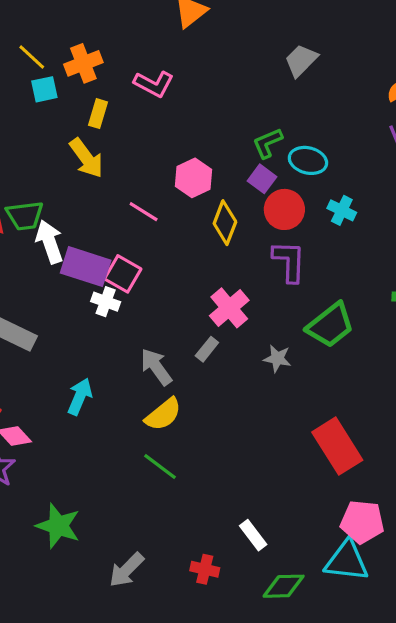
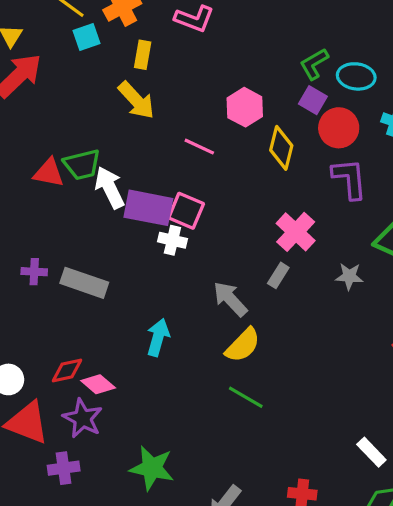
white rectangle: (253, 535) -> (371, 452), moved

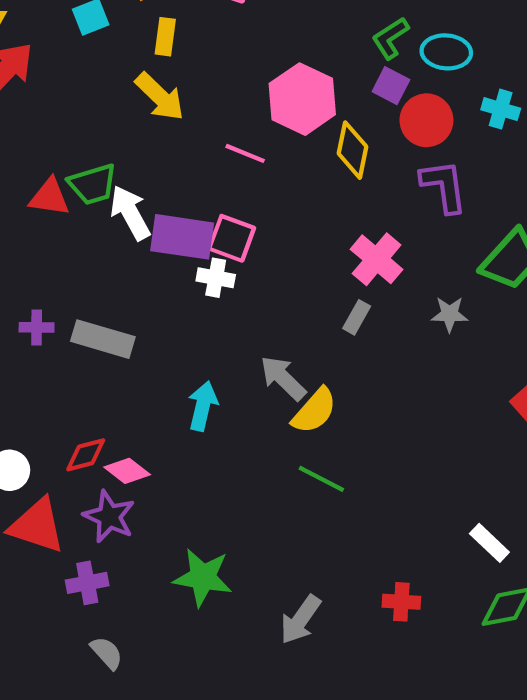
pink hexagon: (245, 107) -> (302, 99), size x1.4
gray arrow: (230, 299) -> (283, 378), moved

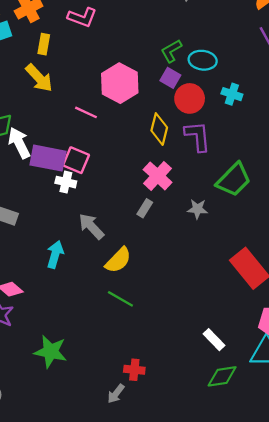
yellow diamond: (352, 150) -> (159, 129), moved
gray arrow: (283, 378) -> (91, 226), moved
red cross: (401, 602) -> (134, 370), moved
gray arrow: (300, 620) -> (116, 394), moved, size x0.7

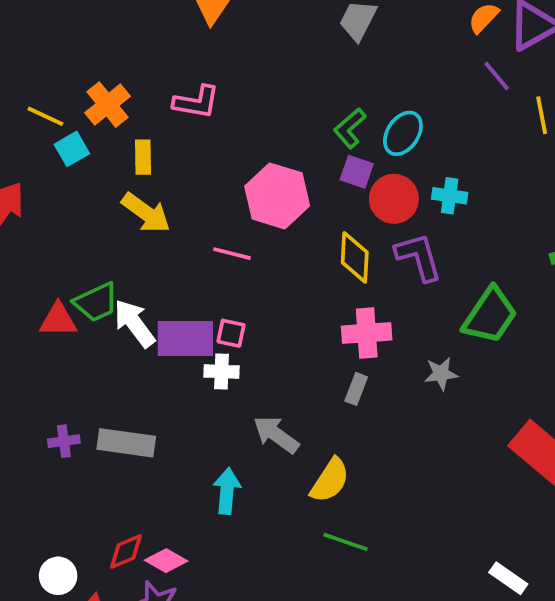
cyan ellipse: (203, 60) -> (403, 133), turned -52
cyan cross: (232, 94) -> (450, 196), moved
pink square: (76, 160) -> (231, 333), size x0.7
pink cross: (158, 176) -> (367, 333), turned -36

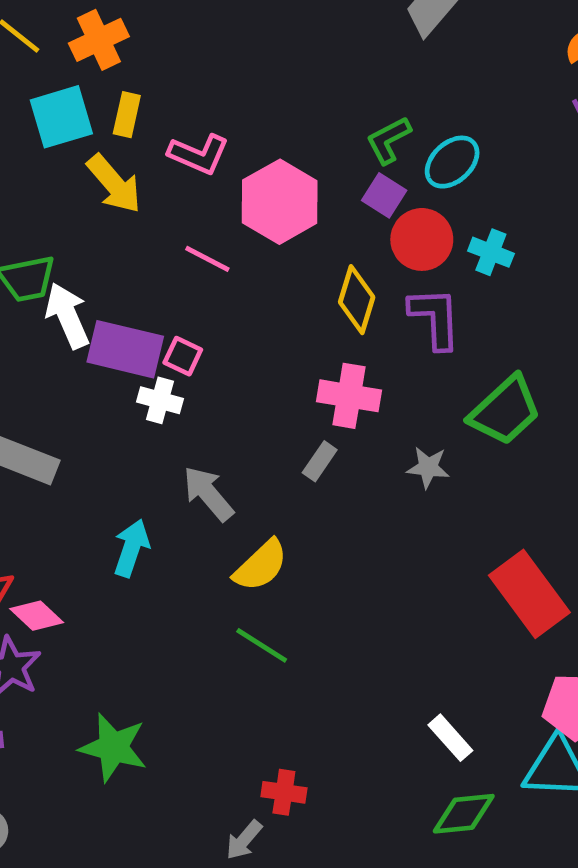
pink L-shape: (196, 102) -> (199, 154), moved
cyan square: (72, 149) -> (61, 117), moved, size x1.5

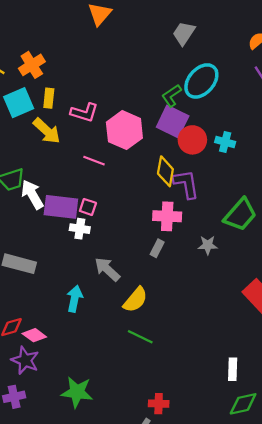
cyan ellipse: (452, 162) -> (201, 81), moved, size x1.4
purple square: (384, 195) -> (173, 121), size x1.6
purple L-shape: (435, 318) -> (186, 184), moved
white rectangle: (450, 738) -> (233, 369), turned 50

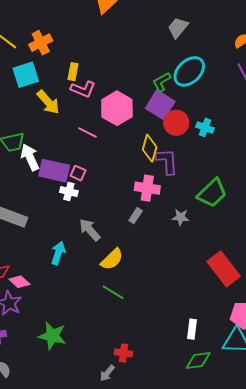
yellow rectangle: (49, 98) -> (73, 72), moved

